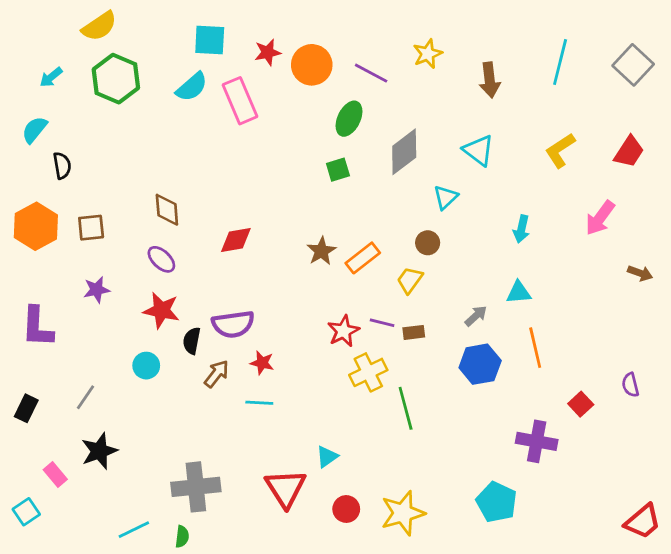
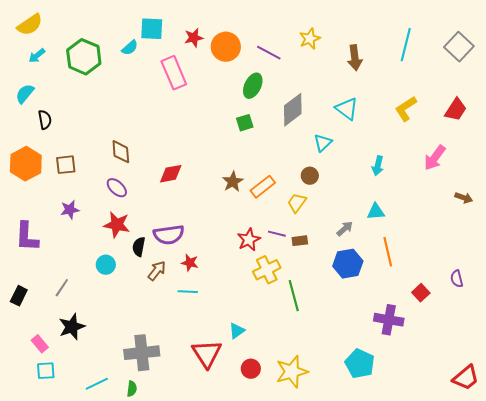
yellow semicircle: (99, 26) -> (30, 25), moved
cyan semicircle: (192, 87) -> (130, 48), moved, size x0.7
cyan square: (26, 512) -> (46, 371), moved, turned 30

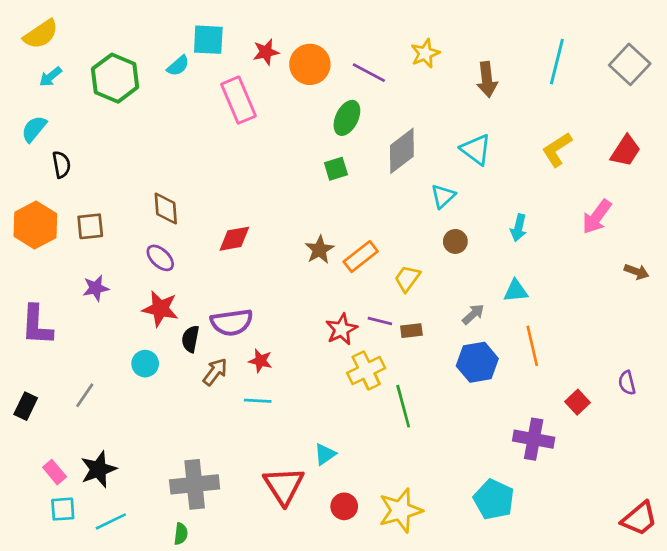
brown circle: (310, 176) -> (455, 241), moved
black star: (72, 327) -> (98, 469), moved
cyan line: (97, 384) -> (111, 521), moved

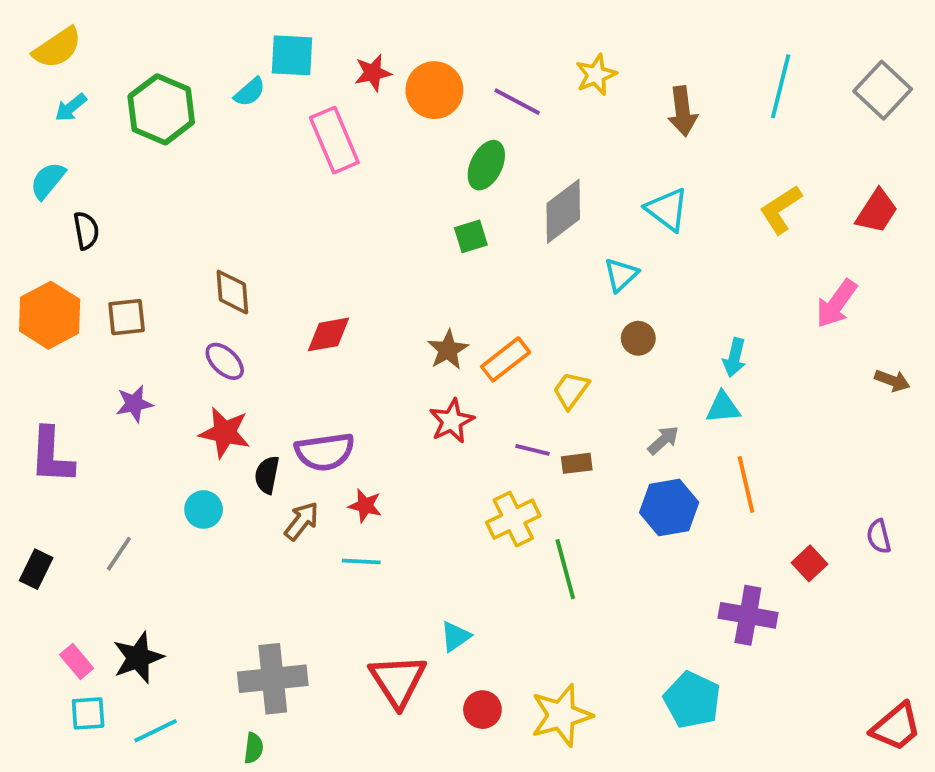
cyan arrow: (518, 228) -> (734, 358), moved
red star: (341, 329) -> (452, 421), moved

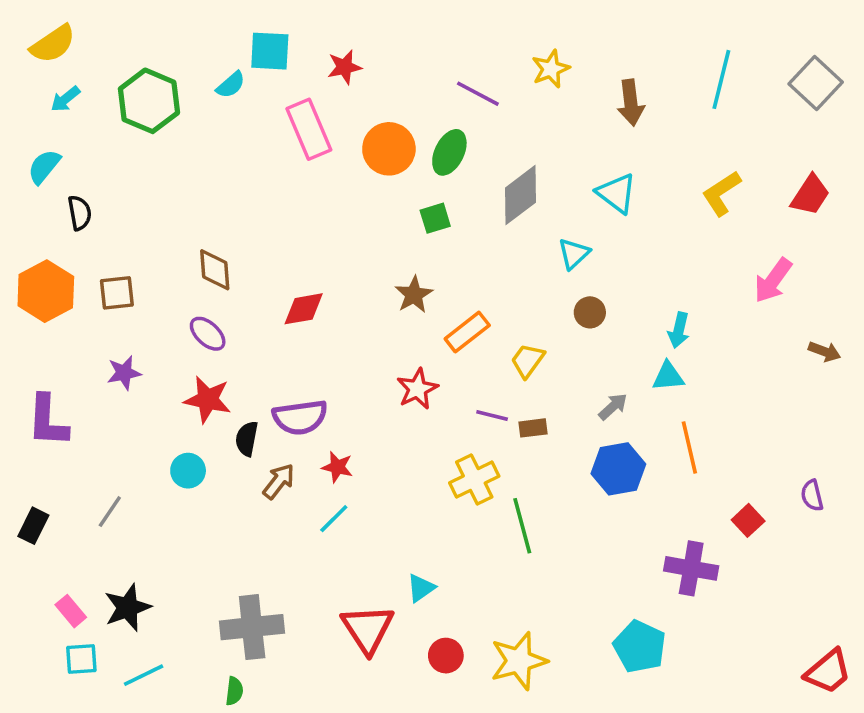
orange circle: (434, 90) -> (389, 149), moved
brown star: (448, 350) -> (414, 295), moved
cyan line: (361, 561) -> (334, 519), turned -48

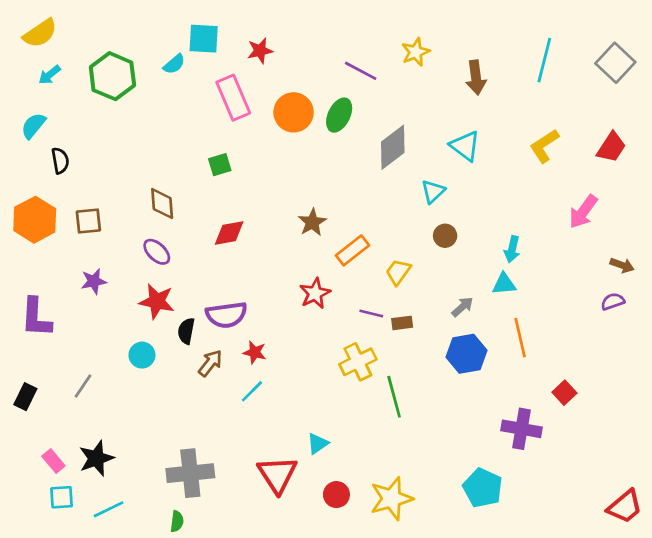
green square: (435, 218) -> (220, 165), moved
purple semicircle: (812, 496) -> (613, 301), moved, turned 85

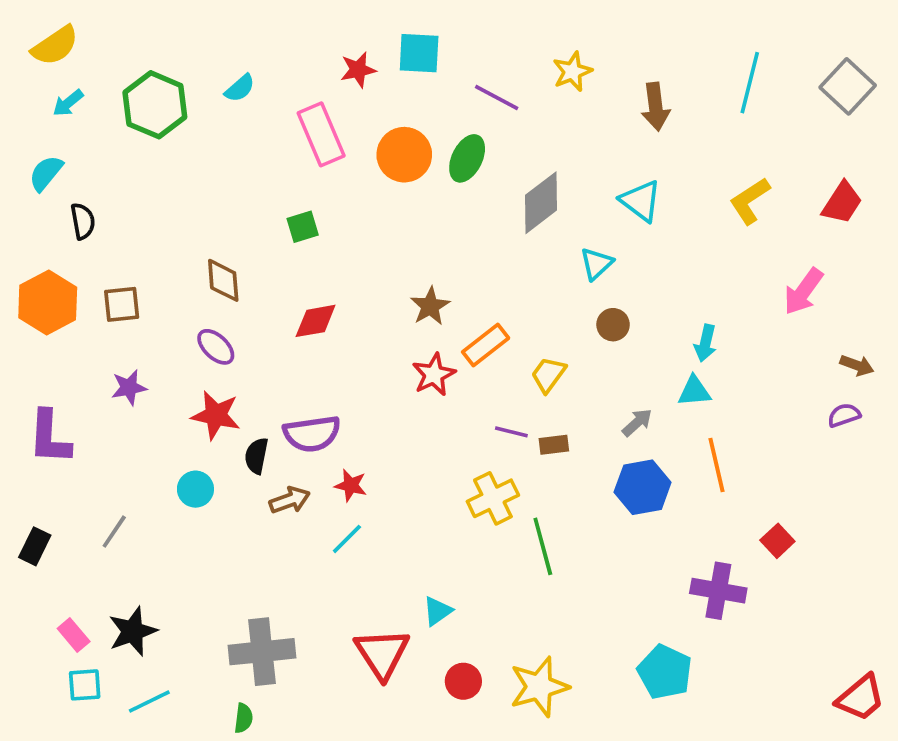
cyan square: (204, 39) -> (419, 53), moved
red star: (315, 293) -> (434, 375), moved
brown arrow: (210, 363) -> (290, 500), turned 32

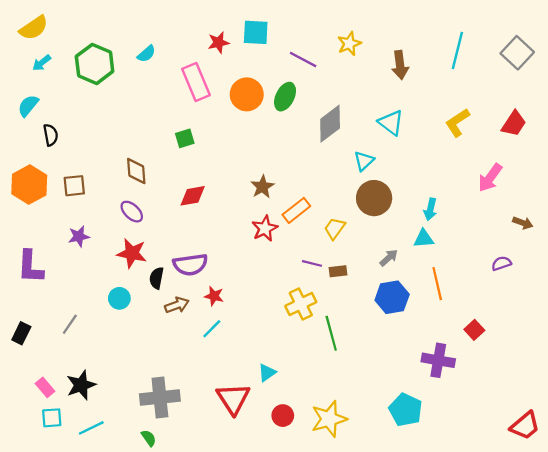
brown circle: (613, 325) -> (374, 198), size x1.8
purple semicircle: (844, 415) -> (501, 263), moved
green semicircle: (244, 718) -> (149, 438), turned -42

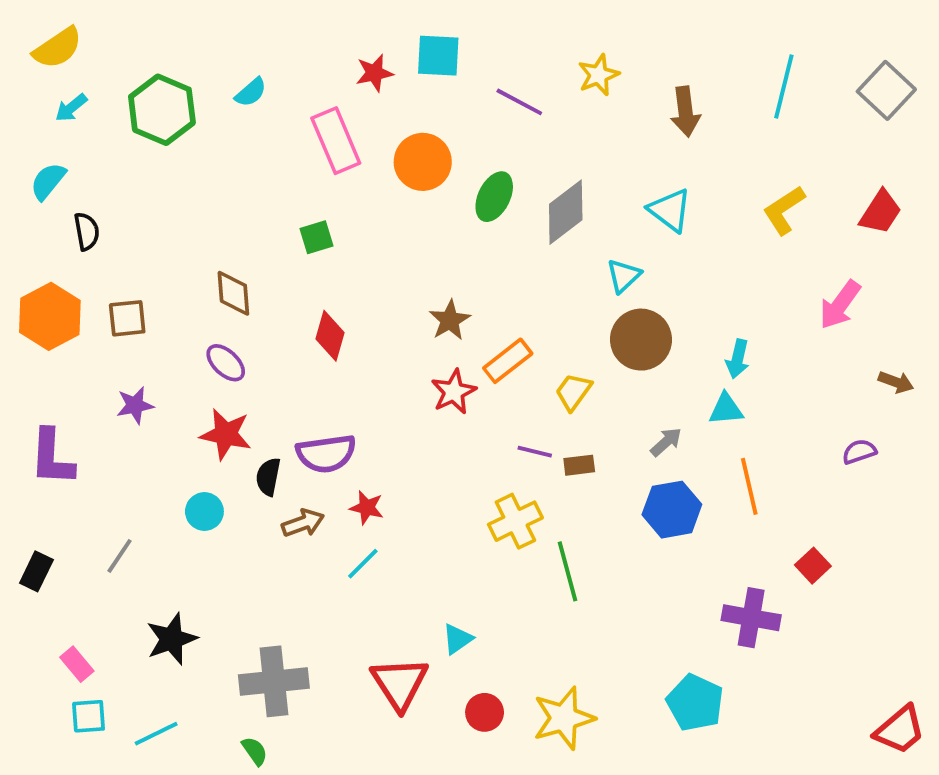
green ellipse: (285, 97) -> (494, 197), moved
red diamond: (193, 196) -> (330, 336), turned -64
black star: (81, 385) -> (172, 639), moved

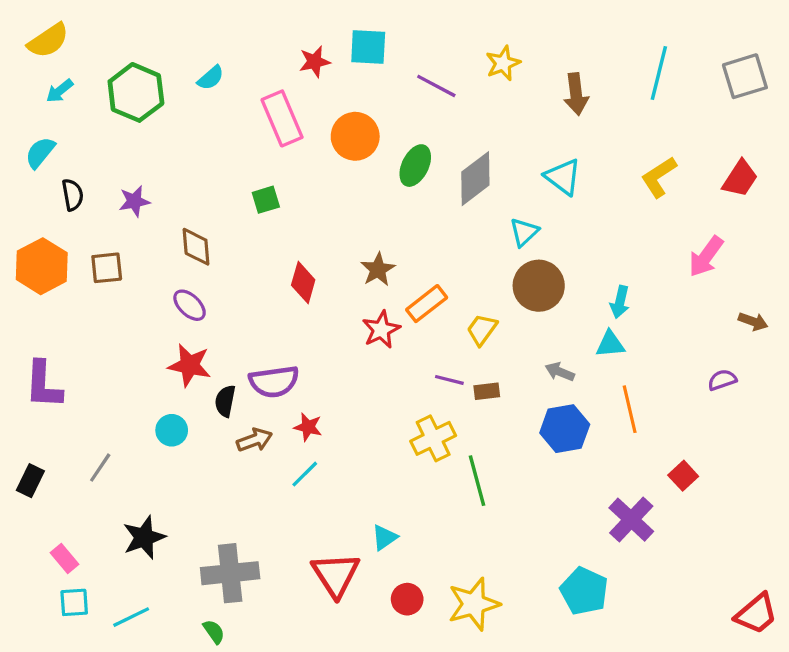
gray square: (886, 90) -> (745, 76), turned 30
red diamond: (330, 336) -> (303, 282), moved
purple star: (135, 405) -> (134, 201), moved
gray arrow: (666, 442) -> (560, 372), turned -116
purple cross: (751, 618) -> (631, 520), turned 33

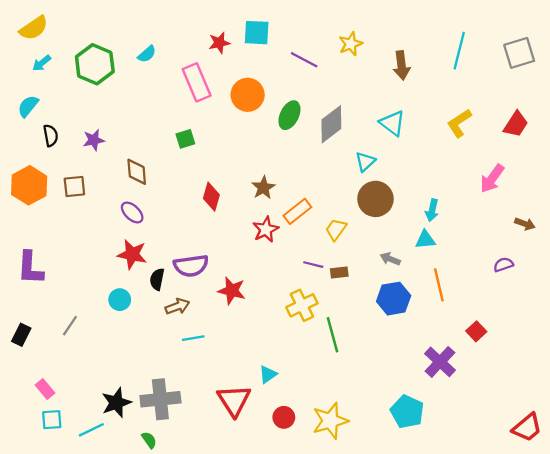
red star: (308, 427) -> (232, 291), moved, size x1.4
cyan line: (305, 474) -> (193, 338), moved, turned 35
black star: (144, 537) -> (116, 403), moved

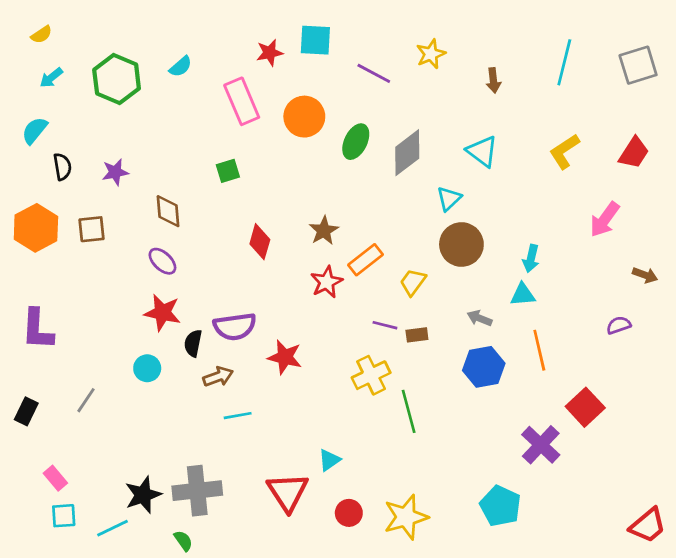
yellow semicircle: (34, 28) -> (41, 35), size x0.6
brown arrow: (402, 65) -> (493, 80), size x0.7
red square: (476, 331) -> (585, 407), size x1.5

